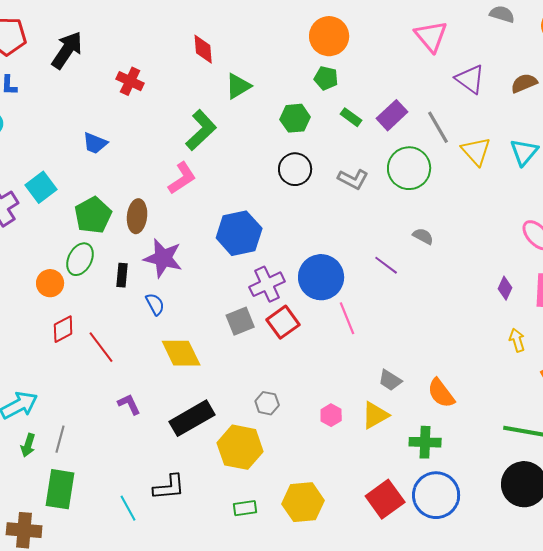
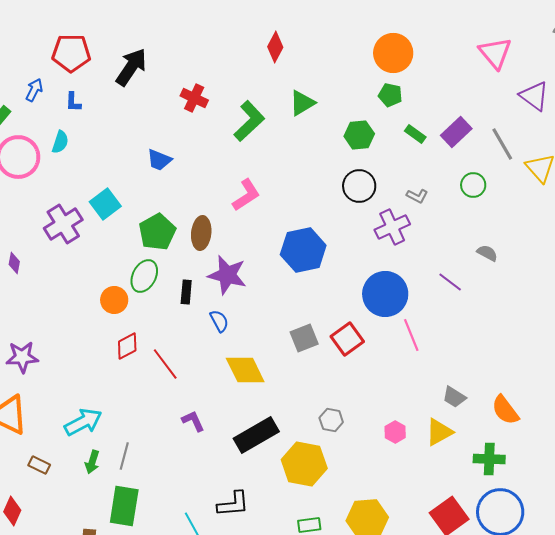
red diamond: (203, 49) -> (275, 47), moved, turned 32
green L-shape: (201, 130) -> (249, 121), moved
green circle: (409, 168) -> (473, 185), size x0.6
gray L-shape: (353, 179) -> (417, 196), size x0.7
purple cross: (267, 284) -> (392, 227), moved

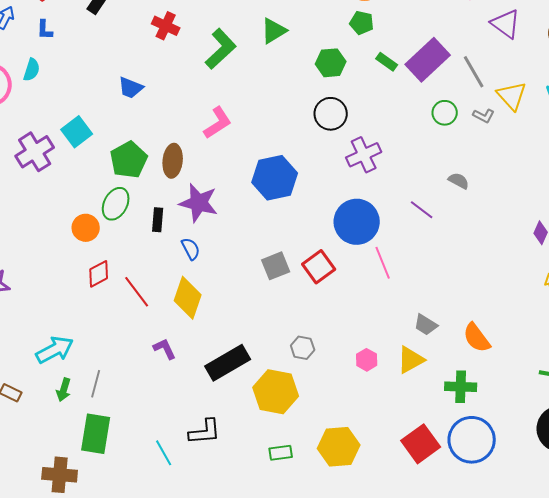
purple rectangle: (456, 132) -> (428, 60), size x1.4
gray L-shape: (417, 196) -> (484, 116), moved
yellow diamond: (245, 370) -> (188, 298), moved, turned 45

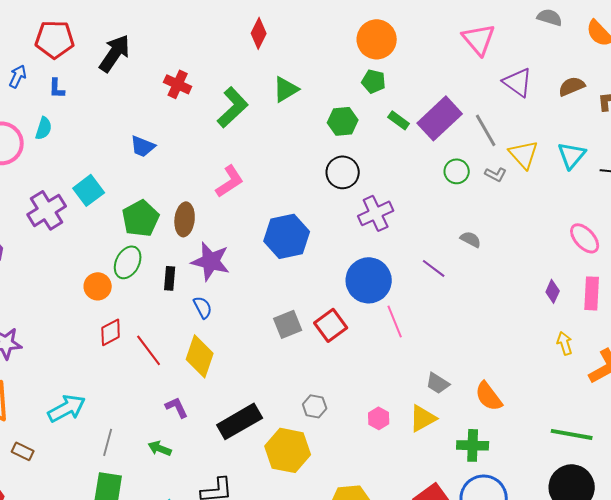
green arrow: (64, 390) -> (160, 448), moved, turned 95

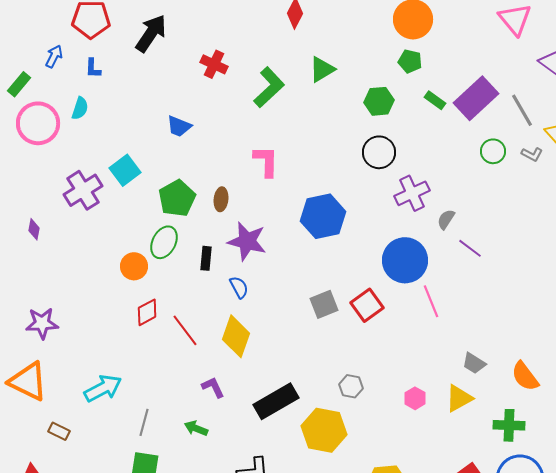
pink L-shape: (230, 181) -> (266, 161), turned -56
brown ellipse: (185, 219) -> (221, 199), size x0.7
gray semicircle: (471, 239) -> (446, 219), moved, turned -85

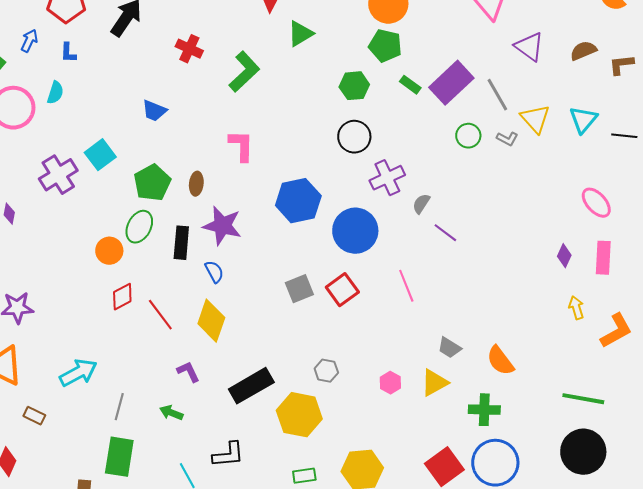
green pentagon: (410, 61) -> (385, 46), size x1.4
green triangle: (322, 69) -> (300, 34), moved
black rectangle: (206, 258) -> (181, 243), size x1.4
blue circle: (405, 260) -> (355, 231), moved

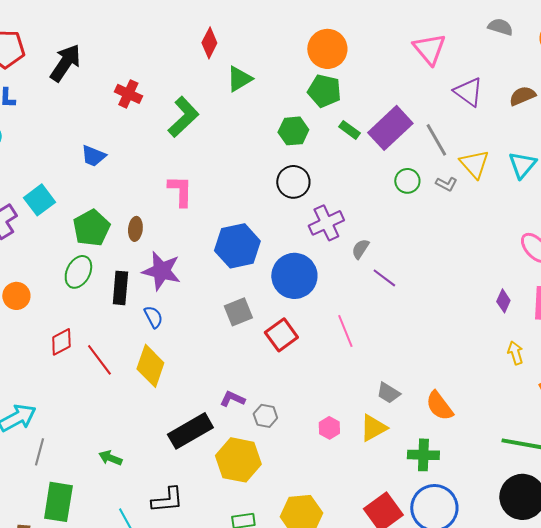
orange circle: (109, 251) -> (16, 296), moved
gray square: (299, 289) -> (238, 312), moved
purple L-shape: (188, 372) -> (232, 399), moved, turned -40
gray line: (119, 407) -> (39, 452), moved

